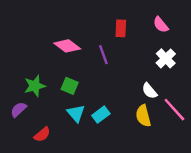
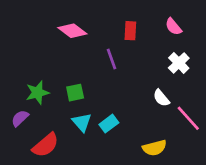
pink diamond: (67, 46) -> (72, 31), moved
green square: (70, 86) -> (75, 93), turned -35
yellow semicircle: (143, 116) -> (155, 148), moved, turned -90
red semicircle: (42, 135) -> (45, 145), size x1.5

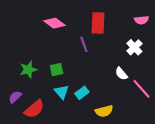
pink semicircle: (173, 27) -> (142, 20), moved, turned -56
red rectangle: (130, 31) -> (98, 23), size x1.5
purple semicircle: (20, 118) -> (15, 97), moved
yellow semicircle: (155, 148) -> (104, 111), moved

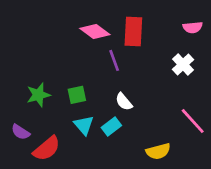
pink diamond: (55, 23) -> (95, 31), moved
white semicircle: (121, 74) -> (124, 102), moved
purple semicircle: (15, 97) -> (21, 132), turned -104
yellow semicircle: (104, 111) -> (158, 151), moved

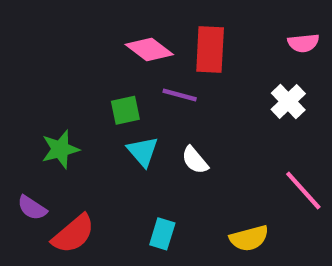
purple line: (114, 60) -> (180, 95), turned -55
green square: (77, 95) -> (125, 110), moved
cyan triangle: (84, 125) -> (143, 151), moved
cyan rectangle: (111, 127) -> (162, 234), moved, turned -36

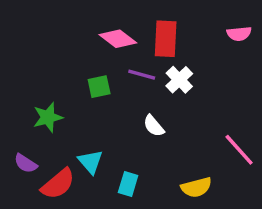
white cross: (288, 102) -> (179, 80), moved
cyan triangle: (143, 151) -> (91, 162), moved

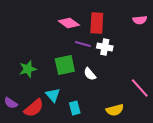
white cross: (179, 80) -> (105, 47), turned -35
green square: (99, 87) -> (65, 65), moved, size x1.5
purple semicircle: (26, 163) -> (11, 103), moved
cyan rectangle: (128, 184) -> (75, 108), turned -32

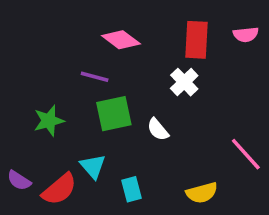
red rectangle: (97, 23) -> (197, 40), moved
purple line: (83, 44) -> (95, 77), moved
white cross: (105, 47) -> (184, 82), turned 35

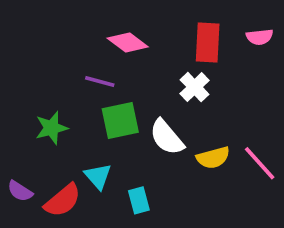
white semicircle: (158, 129) -> (167, 137), size x1.5
yellow semicircle: (202, 193) -> (213, 158), moved

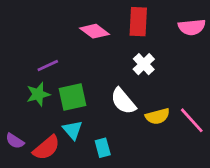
pink semicircle: (260, 37) -> (192, 27), size x1.4
red rectangle: (208, 42) -> (138, 22), moved
purple line: (100, 81) -> (48, 65), moved, turned -40
green square: (120, 121) -> (72, 97), moved

